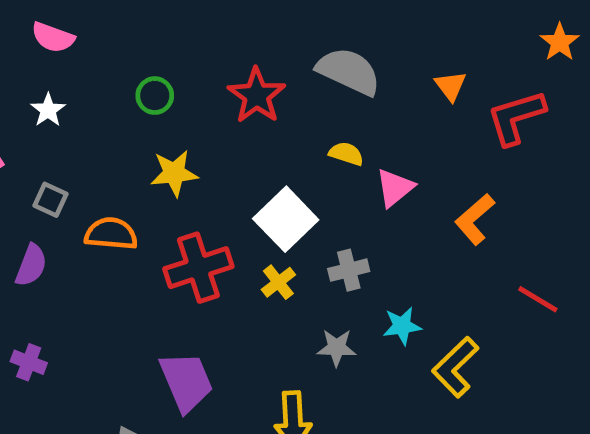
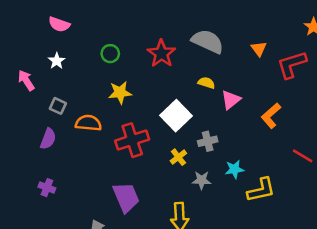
yellow cross: (278, 282) -> (178, 157), moved
yellow L-shape: (455, 367) -> (261, 190), turned -148

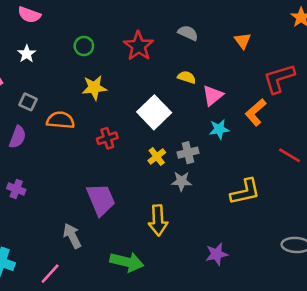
gray semicircle: (208, 41) -> (188, 33), size x0.6
red L-shape: (292, 65) -> (279, 78), moved
red cross: (132, 140) -> (107, 138), size x0.6
gray cross: (208, 141) -> (188, 153), moved
cyan star: (234, 169) -> (219, 129), moved

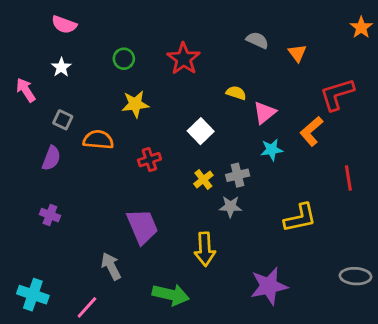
gray semicircle: (188, 33) -> (257, 40), moved
white square: (154, 112) -> (201, 131), size x0.7
red line: (289, 155) -> (348, 178), turned 50
purple star: (217, 254) -> (269, 286), size x1.5

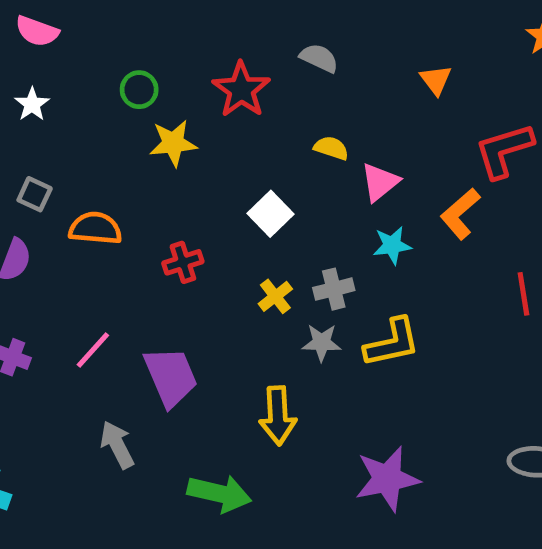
gray semicircle: (257, 40) -> (319, 58), moved
yellow star: (135, 104) -> (173, 143), moved
yellow L-shape: (300, 218) -> (392, 343), moved
pink line: (87, 307) -> (93, 350), moved

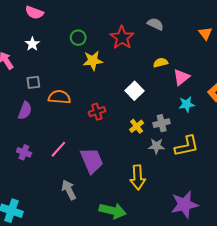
yellow semicircle: (331, 148) -> (161, 63), turned -32
gray square: (35, 194) -> (33, 82), turned -32

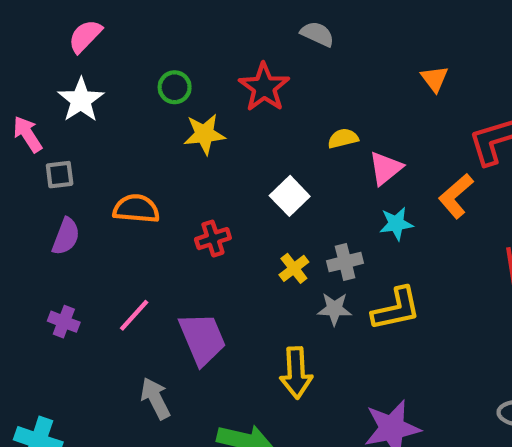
pink semicircle: (34, 13) -> (85, 36), turned 114
gray semicircle: (155, 24) -> (317, 34), moved
white star: (32, 44) -> (81, 100), size x1.5
gray square: (33, 82) -> (60, 175), moved

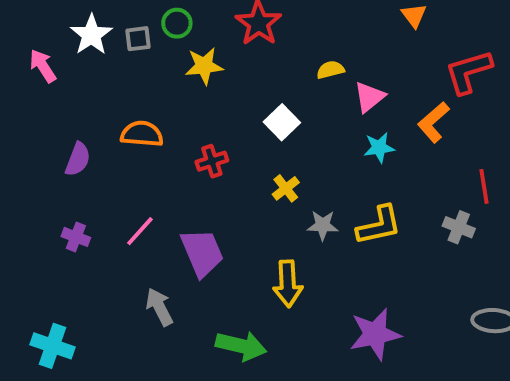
gray square: (60, 175) -> (138, 39), moved
gray cross: (345, 262) -> (459, 227), moved, turned 36

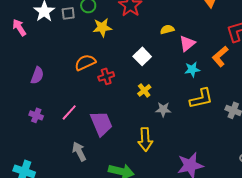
orange semicircle: (142, 134) -> (85, 62), moved, turned -30
yellow L-shape: (379, 225) -> (201, 98), moved

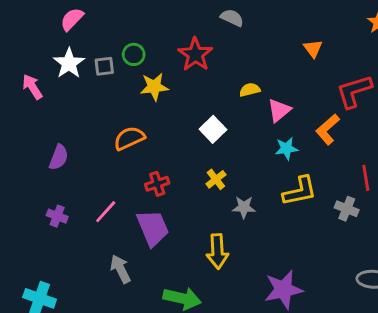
red cross: (106, 76) -> (157, 184), moved

